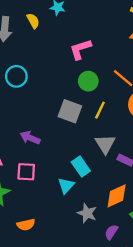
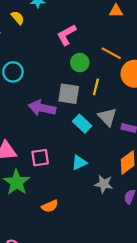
purple arrow: (30, 138) -> (42, 108), moved, size x1.4
cyan rectangle: (81, 167) -> (82, 124), moved
cyan triangle: (66, 186) -> (79, 163), turned 35

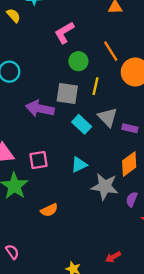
orange line: (111, 53) -> (111, 51), turned 30
gray star: (104, 184) -> (105, 187), size x1.4

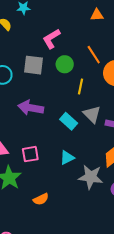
gray square: (67, 94) -> (34, 65), moved

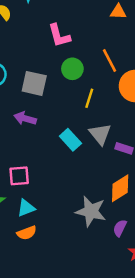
pink L-shape: (51, 39) -> (59, 36), turned -80
gray square: (34, 65) -> (34, 83), moved
purple arrow: (31, 108) -> (25, 118), size x0.7
cyan triangle: (67, 158) -> (26, 208), moved

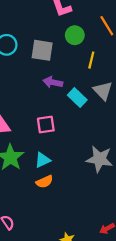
purple arrow: (25, 118) -> (53, 82), moved
pink square: (19, 176) -> (46, 125), moved

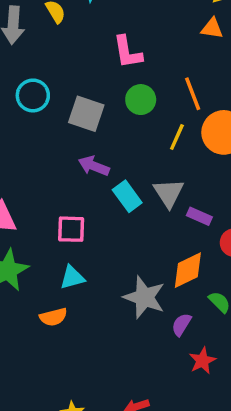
yellow line: (91, 60) -> (177, 137), moved
cyan triangle: (42, 160) -> (72, 277), moved

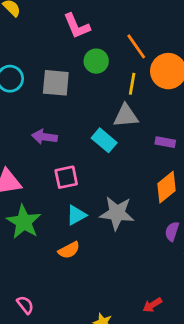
purple arrow: (94, 166) -> (44, 137), moved
gray triangle: (169, 193) -> (126, 116), moved, turned -48
gray star: (144, 297) -> (117, 213), moved

